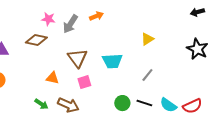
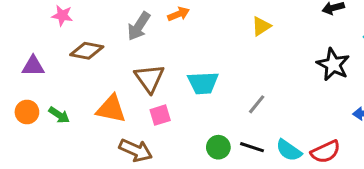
pink star: (48, 19) -> (62, 16), moved
yellow triangle: (147, 39) -> (261, 26), moved
orange triangle: (52, 78) -> (111, 109), size x1.5
green arrow: (41, 104) -> (59, 115), moved

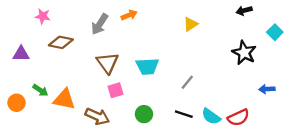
orange triangle: (111, 109) -> (64, 99), moved
orange circle: (27, 112) -> (17, 103), moved
green circle: (218, 147) -> (144, 114), moved

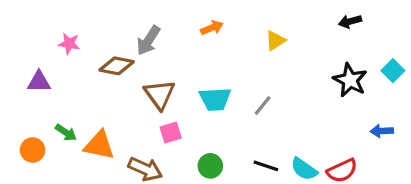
orange arrow: (129, 15) -> (212, 28), moved
pink star: (43, 16) -> (69, 44), moved
cyan square: (275, 32) -> (393, 71), moved
brown diamond: (61, 42) -> (117, 66), moved
gray line: (187, 82) -> (263, 106), moved

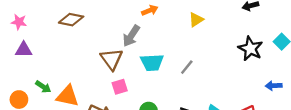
gray arrow: (148, 40) -> (131, 36), moved
pink star: (69, 44) -> (19, 22), moved
brown diamond: (117, 66) -> (71, 20), moved

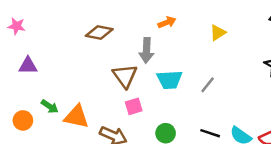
brown diamond: (71, 20) -> (99, 33), moved
pink star: (19, 22) -> (17, 26), moved
gray arrow: (131, 36) -> (146, 50), turned -30

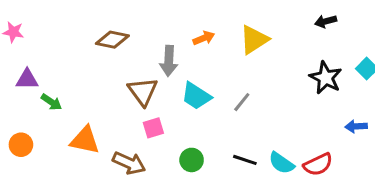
orange arrow: (167, 22) -> (204, 38), moved
yellow triangle: (218, 33) -> (254, 40), size x1.5
cyan trapezoid: (169, 80) -> (196, 96), turned 36
green arrow: (50, 106) -> (51, 102), moved

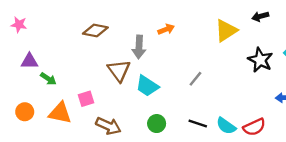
yellow triangle: (254, 40) -> (226, 31), moved
cyan trapezoid: (196, 96) -> (147, 86), moved
pink square: (153, 128) -> (86, 99), moved
orange triangle: (85, 140) -> (60, 113), moved

